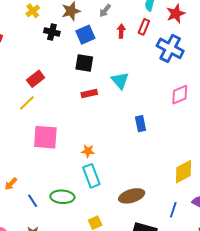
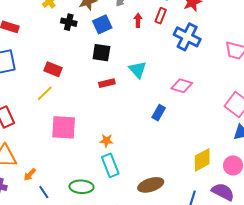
red rectangle: (36, 79) -> (53, 69), turned 60
pink diamond: (180, 95) -> (182, 86), moved, turned 40
blue rectangle: (141, 124) -> (159, 113), turned 42
blue line: (33, 201) -> (44, 192), moved

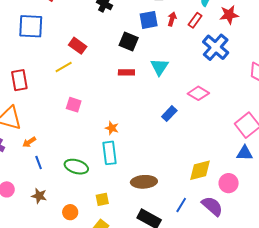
blue square: (102, 24) -> (149, 20), moved
pink square: (64, 127) -> (74, 105), size x0.6

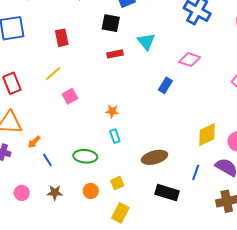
red rectangle: (78, 46) -> (62, 38), turned 54
yellow line: (64, 67) -> (53, 73), moved
pink square: (74, 105) -> (70, 96), turned -35
cyan rectangle: (109, 153) -> (115, 136), size x0.6
orange circle: (70, 212) -> (91, 191), moved

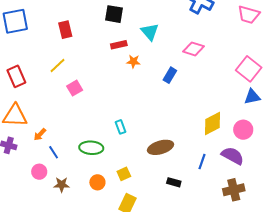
orange star: (112, 111) -> (133, 61), moved
pink circle: (22, 193) -> (39, 172), moved
black rectangle: (167, 193) -> (174, 182), size x0.6

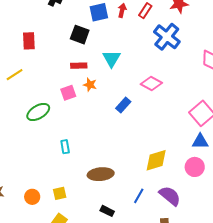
pink square: (75, 88) -> (68, 93), moved
pink circle: (243, 130) -> (195, 167), moved
green ellipse: (91, 148) -> (38, 112), moved, turned -45

